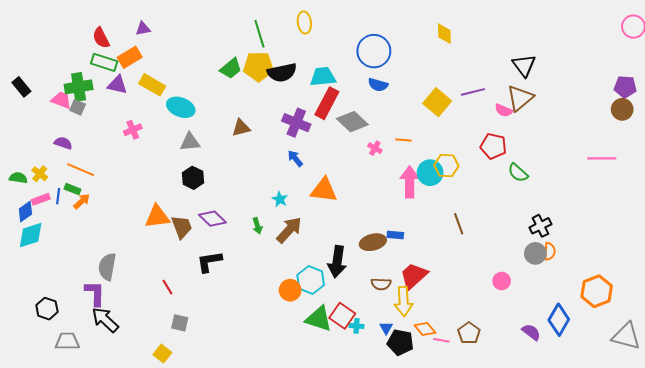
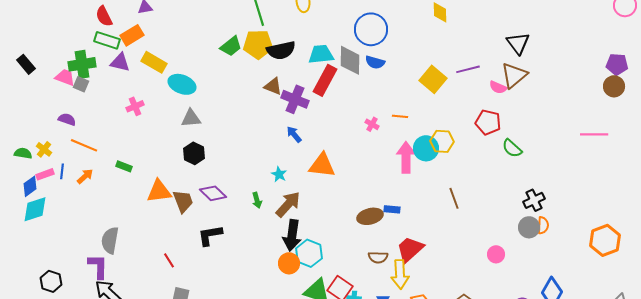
gray diamond: (352, 122) -> (350, 60), moved, turned 48
brown triangle: (241, 128) -> (273, 86), moved, turned 36
green rectangle: (72, 189) -> (124, 166), moved
black arrow: (337, 262) -> (292, 235), moved
orange hexagon: (597, 291) -> (605, 240), moved

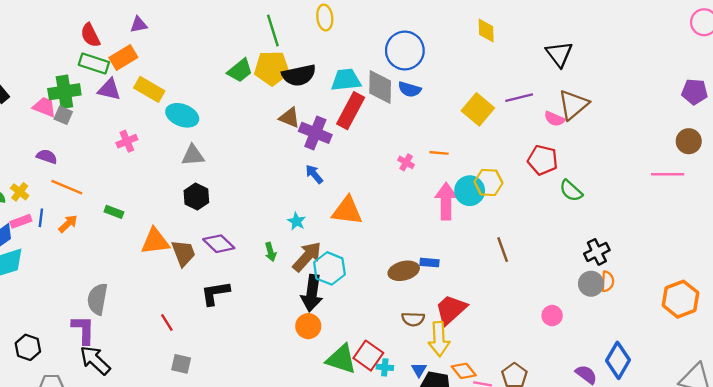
black triangle: (518, 43) -> (559, 54), moved
brown circle: (614, 86) -> (689, 141), moved
cyan hexagon: (309, 253) -> (329, 268), moved

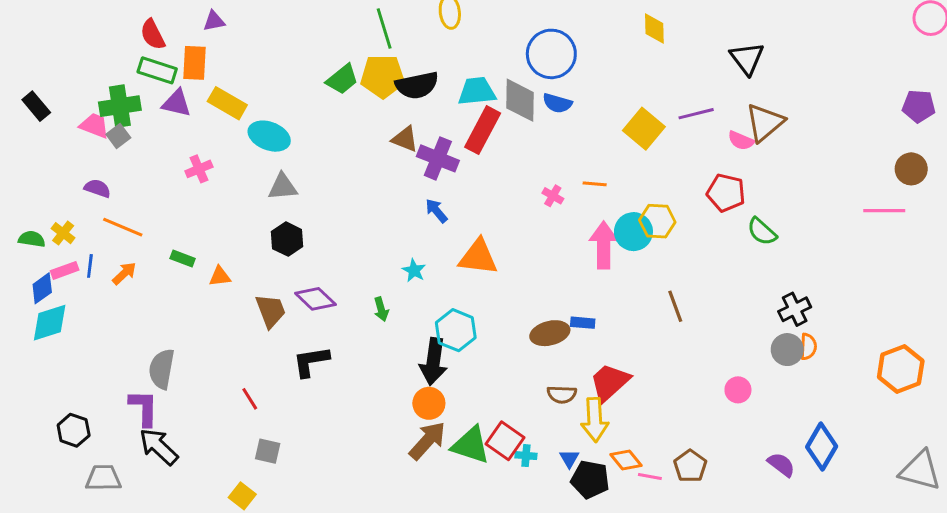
orange rectangle: (123, 58) -> (194, 63), turned -56
gray square: (63, 115) -> (118, 136), turned 30
orange triangle: (155, 241) -> (220, 276), moved, size x0.6
brown arrow: (307, 257) -> (427, 441), moved

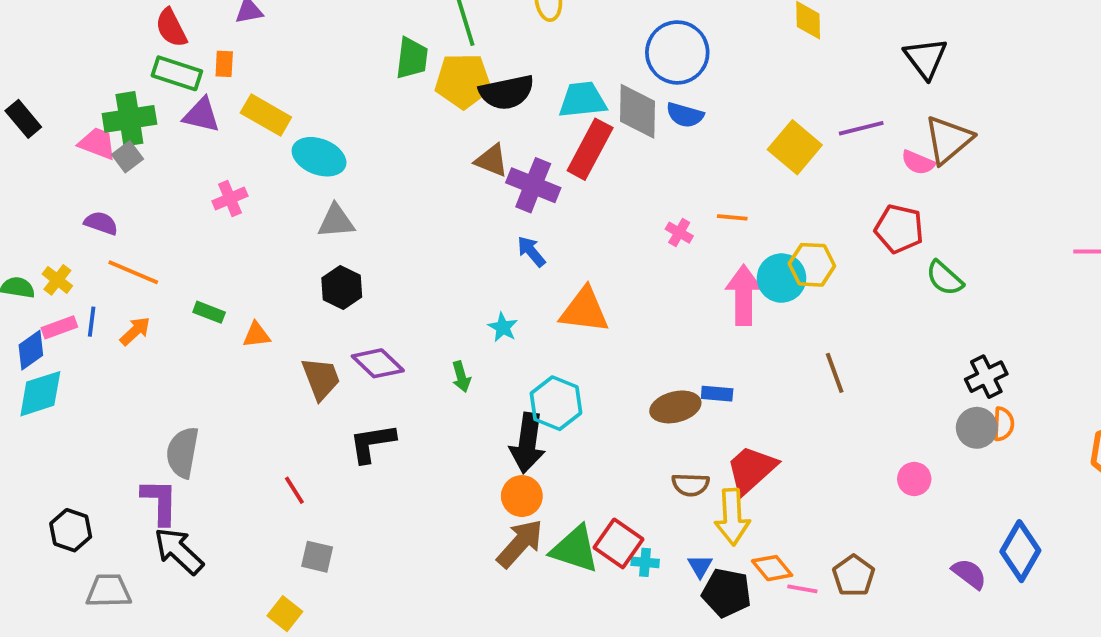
orange rectangle: (194, 63) -> (224, 64), size x0.6
green trapezoid: (342, 79) -> (412, 58), moved, turned -44

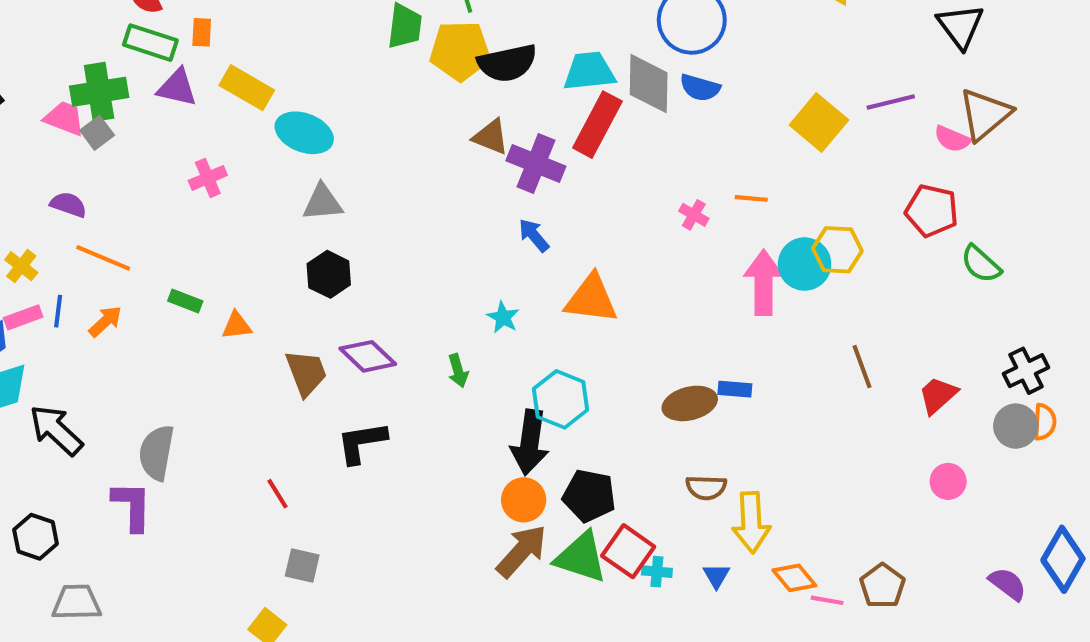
red trapezoid: (751, 470) -> (938, 395), moved, size x0.7
black arrow: (179, 551) -> (56, 430), moved
black pentagon: (727, 593) -> (589, 496), moved

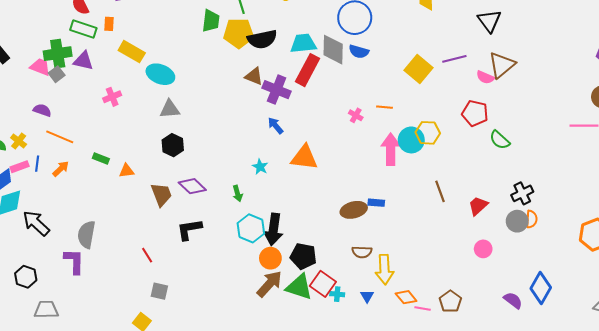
purple triangle: (177, 88) -> (83, 61), moved
cyan hexagon: (561, 399) -> (251, 228), moved

